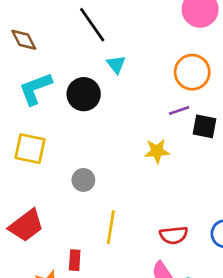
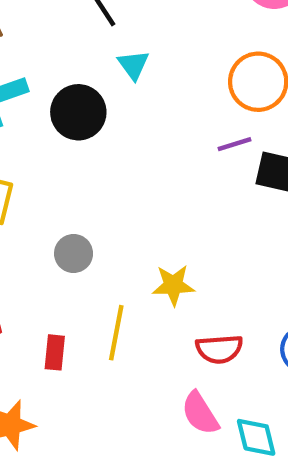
yellow star: (157, 151) -> (173, 285), moved
red rectangle: (75, 260) -> (55, 352), moved

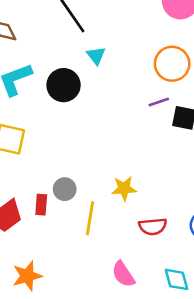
gray circle: (74, 254) -> (65, 189), moved
red rectangle: (55, 352) -> (41, 205), moved
pink semicircle: (200, 413) -> (123, 274), moved

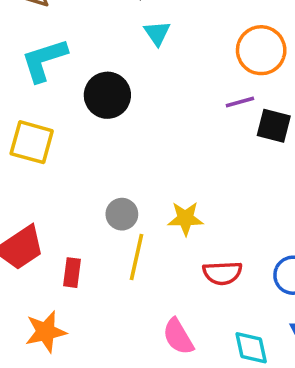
black circle: (64, 85) -> (107, 95), moved
gray circle: (65, 189) -> (122, 214), moved
red rectangle: (41, 205) -> (72, 273), moved

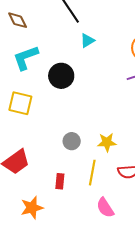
cyan triangle: (157, 33) -> (87, 41), turned 35
yellow line: (136, 257) -> (92, 173), moved
red rectangle: (72, 273) -> (60, 181), moved

